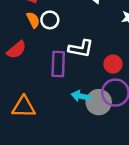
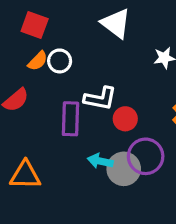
orange semicircle: (33, 20) -> (38, 61), turned 70
red circle: (113, 64) -> (125, 119), moved

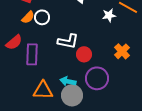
purple rectangle: (71, 119) -> (32, 54), moved
gray circle: (124, 169) -> (72, 95), moved
orange triangle: (25, 175) -> (43, 90), moved

